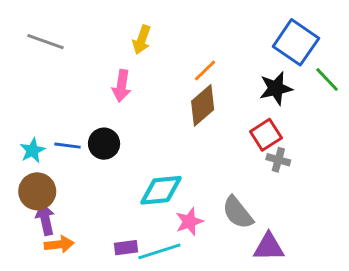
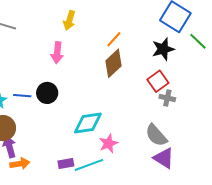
gray semicircle: (238, 213) -> (156, 135), moved
purple triangle: (269, 247) -> (164, 158), turned 35

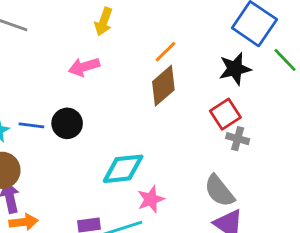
pink arrow: (57, 53) -> (84, 67), turned 65

